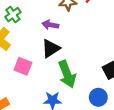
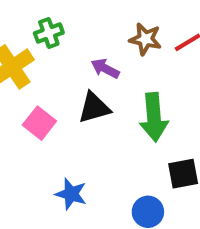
green arrow: (67, 74) -> (154, 117), moved

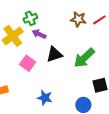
purple arrow: (105, 68) -> (39, 34), moved
green arrow: (154, 117) -> (84, 58), turned 55

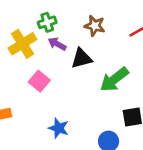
brown star: (78, 19) -> (95, 26), moved
black triangle: (54, 54) -> (82, 58), moved

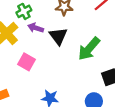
black triangle: (82, 58) -> (58, 36), turned -42

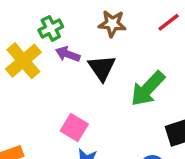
pink square: (26, 62) -> (74, 127), moved

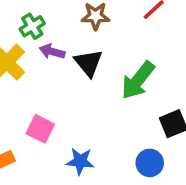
pink square: (74, 127) -> (40, 129), moved

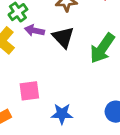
pink square: (40, 129) -> (29, 91), turned -30

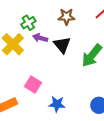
pink square: (29, 91) -> (33, 85), turned 35

